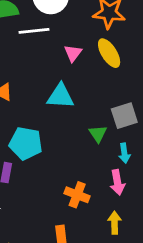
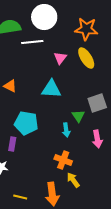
cyan arrow: (124, 153) -> (66, 130), moved
pink arrow: (117, 182) -> (97, 139), moved
yellow arrow: (115, 223) -> (73, 180), moved, turned -35

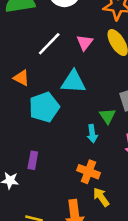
white line: (32, 42) -> (49, 44), moved, turned -40
cyan pentagon: (26, 123) -> (44, 107), moved, turned -30
purple rectangle: (12, 144) -> (33, 160), moved

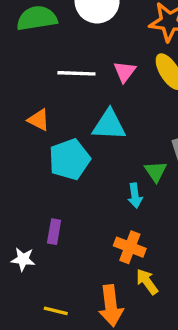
white line: (49, 44) -> (76, 73), turned 48

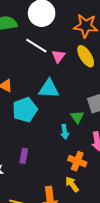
white line: (76, 73) -> (36, 46), moved, turned 30
purple rectangle: (54, 232) -> (24, 156), moved
orange cross: (130, 247) -> (77, 161), moved

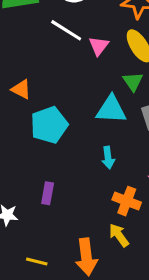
cyan triangle: (49, 89) -> (111, 109), moved
green triangle: (77, 117) -> (133, 82), moved

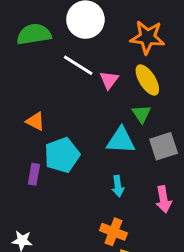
purple rectangle: (48, 193) -> (34, 174), moved
orange cross: (127, 201) -> (113, 232), moved

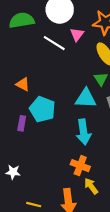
pink triangle: (109, 80) -> (77, 34), moved
cyan pentagon: (62, 155) -> (42, 109), turned -30
cyan arrow: (118, 186) -> (83, 132), size x1.6

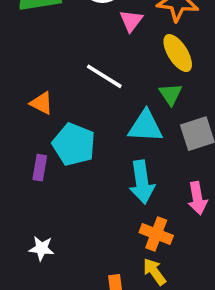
white line: (54, 43) -> (104, 76), moved
orange cross: (80, 166) -> (156, 234), moved
white star: (13, 172) -> (42, 248), moved

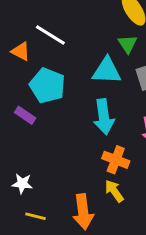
white line: (104, 76) -> (50, 35), moved
purple rectangle: (40, 168) -> (25, 115), moved, turned -66
white star: (42, 248) -> (22, 184), moved

